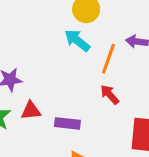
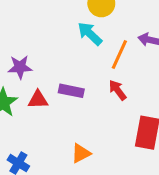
purple rectangle: (67, 123) -> (71, 91), moved

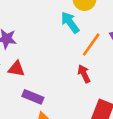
purple rectangle: (71, 91) -> (33, 97), moved

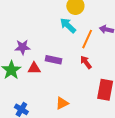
purple rectangle: (33, 97) -> (54, 60), moved

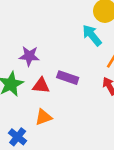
orange triangle: (62, 103) -> (43, 117), moved

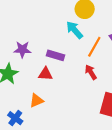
purple rectangle: (68, 78) -> (56, 55), moved
red triangle: (41, 85) -> (45, 74), moved

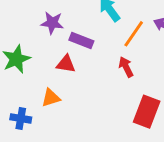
purple star: (22, 50) -> (52, 23), moved
blue cross: (15, 118) -> (21, 118), turned -32

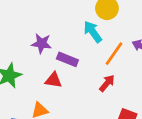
red arrow: (126, 67) -> (107, 83), turned 66

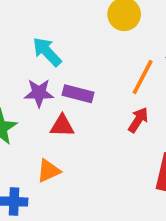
cyan arrow: (93, 32) -> (47, 52), moved
purple star: (42, 43) -> (39, 93), moved

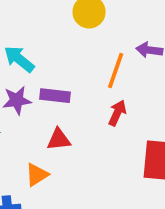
red triangle: (62, 126) -> (59, 140), moved

